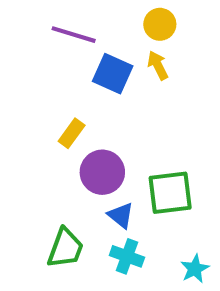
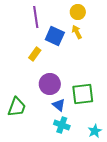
purple line: (74, 35) -> (36, 17), turned 65
yellow rectangle: (72, 133) -> (35, 54), moved
green trapezoid: (65, 248) -> (17, 107), moved

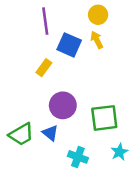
blue triangle: (59, 105) -> (50, 133), moved
green trapezoid: (17, 107) -> (21, 134), turned 40
cyan star: (95, 131) -> (119, 152), moved

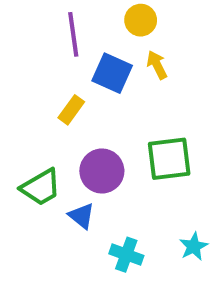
yellow circle: (98, 15) -> (141, 20), moved
green square: (104, 118) -> (169, 159), moved
green trapezoid: (21, 134) -> (41, 187), moved

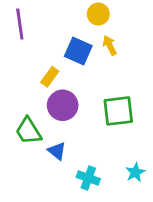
purple line: (73, 34) -> (20, 24), moved
purple circle: (102, 171) -> (63, 105), moved
green trapezoid: (41, 187) -> (28, 131), turned 88

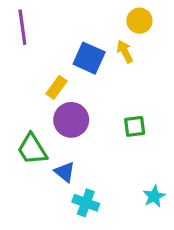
yellow circle: (98, 14) -> (139, 21), moved
green square: (118, 111) -> (135, 126), size x0.6
cyan cross: (88, 178) -> (86, 203), moved

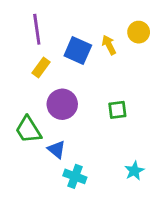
yellow circle: (139, 21) -> (139, 32), moved
purple line: (22, 27) -> (37, 29), moved
yellow rectangle: (57, 87) -> (41, 67), moved

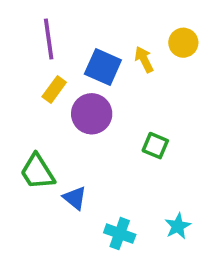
purple circle: (62, 104) -> (92, 114), moved
green square: (117, 110) -> (155, 146), turned 30
cyan cross: (75, 176) -> (120, 234), moved

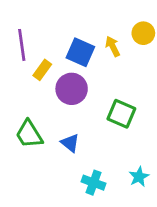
purple line: (49, 39) -> (22, 45), moved
green square: (155, 146) -> (121, 114), size x1.4
blue triangle: (75, 198) -> (70, 143), moved

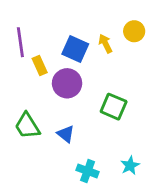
yellow rectangle: (42, 70) -> (40, 65), turned -60

